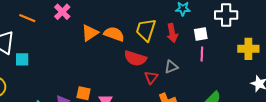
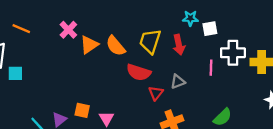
pink cross: (62, 12) -> (68, 30), moved
white cross: (226, 15) -> (233, 53), moved
orange semicircle: (114, 34) -> (116, 46), turned -150
white square: (201, 34) -> (210, 29), moved

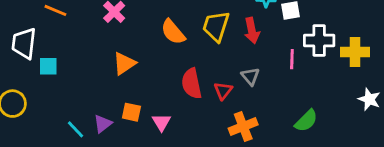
orange triangle: (89, 45) -> (124, 63), moved
red semicircle: (139, 72) -> (192, 84), moved, turned 60
gray triangle: (178, 82) -> (250, 76), turned -49

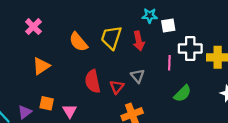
green semicircle: (306, 121) -> (183, 93), moved

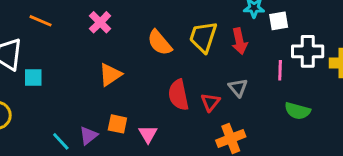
green semicircle: (183, 93) -> (298, 111), turned 60

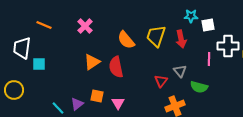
red semicircle: (178, 95) -> (116, 67), moved
green semicircle: (298, 111) -> (199, 87), moved

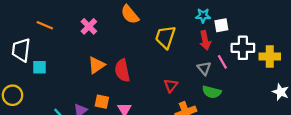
red arrow: (181, 39) -> (205, 40), moved
orange semicircle: (126, 40) -> (130, 14), moved
pink line: (209, 59) -> (222, 62), turned -32
gray triangle: (180, 71) -> (204, 68), moved

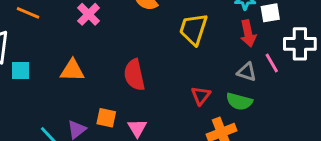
orange triangle: (96, 65) -> (72, 70), moved, turned 36
gray triangle: (204, 68) -> (247, 72), turned -32
green semicircle: (212, 92) -> (239, 101), moved

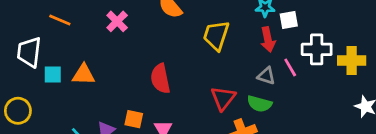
orange triangle: (72, 70) -> (84, 74), moved
red triangle: (201, 96) -> (223, 98), size x1.4

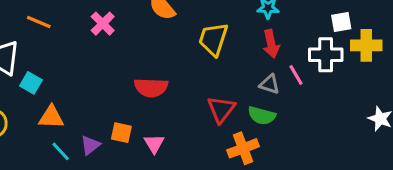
white square: (289, 20) -> (341, 22), moved
yellow cross: (352, 60) -> (366, 45), moved
cyan square: (53, 74) -> (31, 83), turned 30
orange triangle: (84, 74) -> (51, 117), moved
red semicircle: (160, 79) -> (151, 87), turned -76

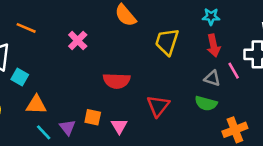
pink cross: (103, 24) -> (78, 41), moved
red triangle: (221, 109) -> (158, 106), moved
purple triangle: (90, 145) -> (68, 127), turned -30
orange cross: (243, 148) -> (235, 130), moved

